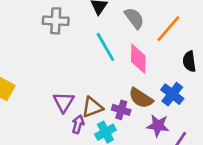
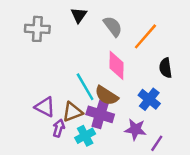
cyan line: (105, 47) -> (85, 87), moved
brown semicircle: (141, 98) -> (106, 96), moved
purple triangle: (64, 102) -> (45, 107), turned -35
purple cross: (121, 110) -> (100, 114), size x1.5

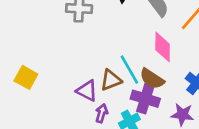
brown triangle: (73, 112) -> (111, 80), moved

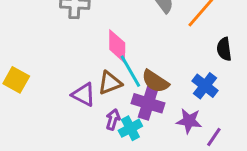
pink diamond: (163, 47) -> (117, 46), moved
purple arrow: (102, 113) -> (113, 119), moved

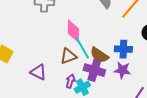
blue cross: (205, 86) -> (123, 49), moved, turned -36
purple triangle: (84, 95) -> (38, 72), moved
purple star: (189, 121) -> (122, 70), moved

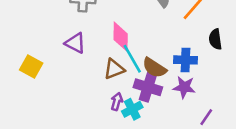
purple triangle: (38, 72) -> (75, 43), moved

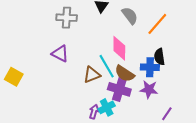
pink diamond: (121, 37) -> (119, 48), moved
black semicircle: (215, 39) -> (159, 57), moved
yellow square: (31, 66) -> (14, 77), moved
purple arrow: (117, 101) -> (94, 112), moved

